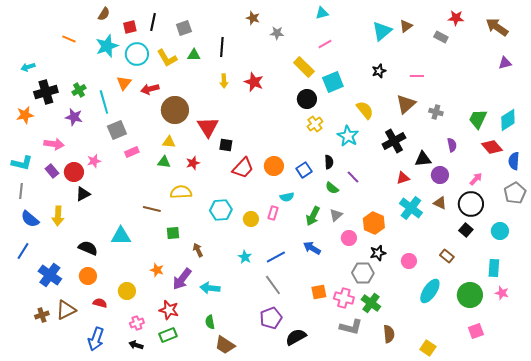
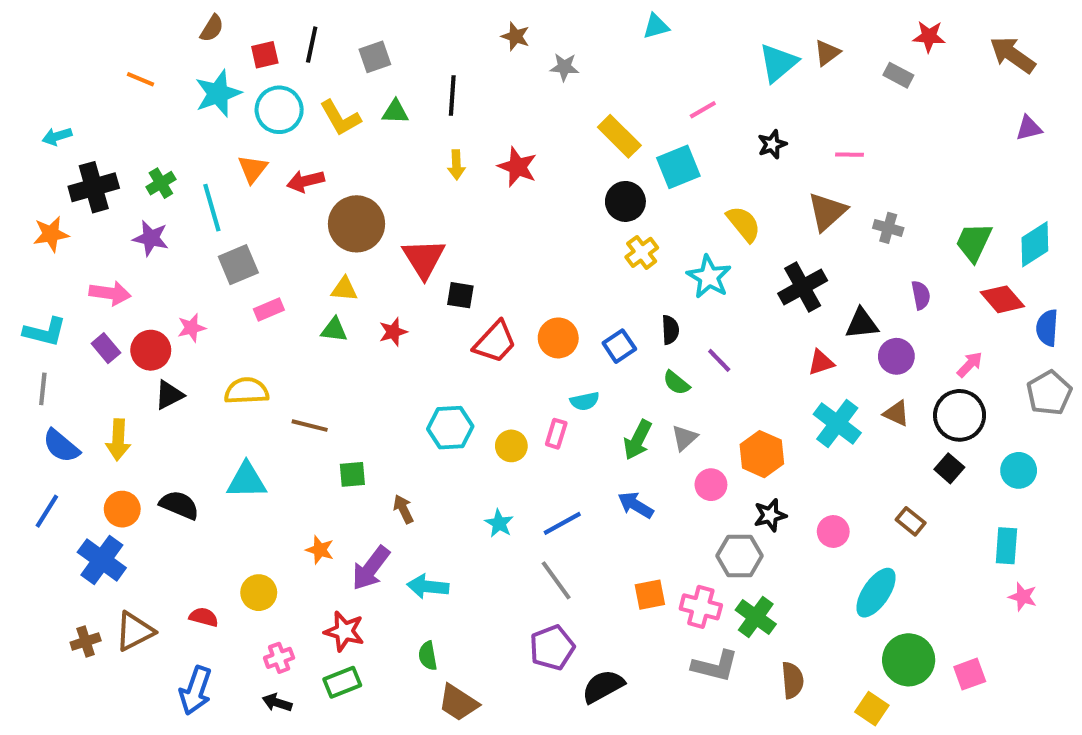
pink line: (325, 44) -> (703, 110), moved
yellow semicircle: (181, 192) -> (247, 391), moved
orange circle: (88, 276) -> (122, 509), moved
green circle: (470, 295) -> (909, 660), moved

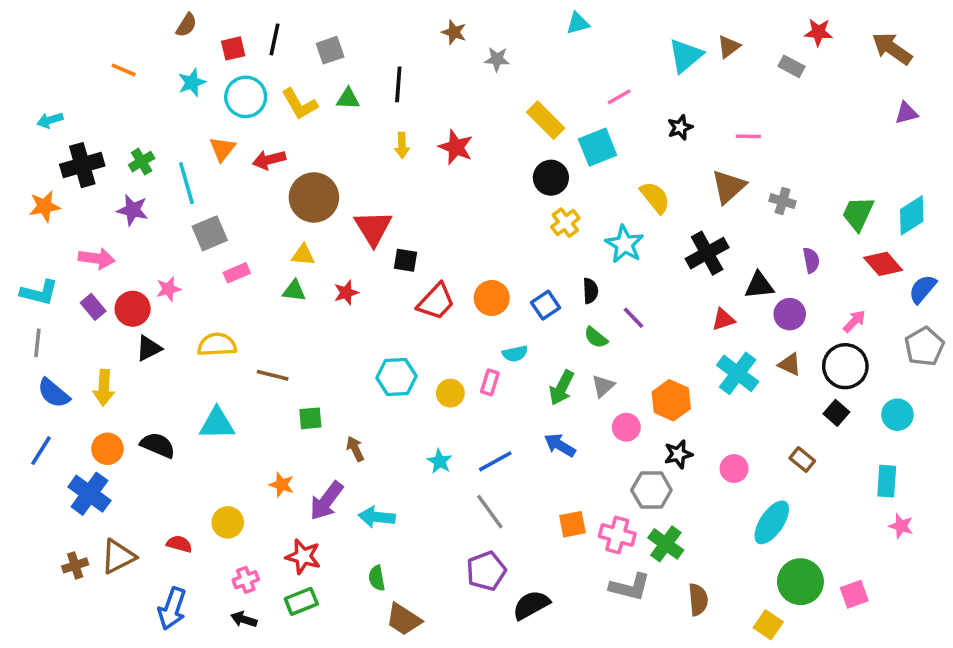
cyan star: (218, 93) -> (192, 83), size x0.7
blue semicircle: (1047, 328) -> (923, 289), turned 36

